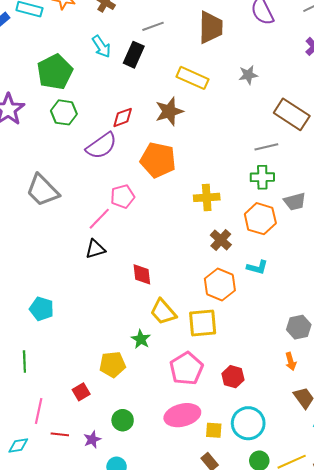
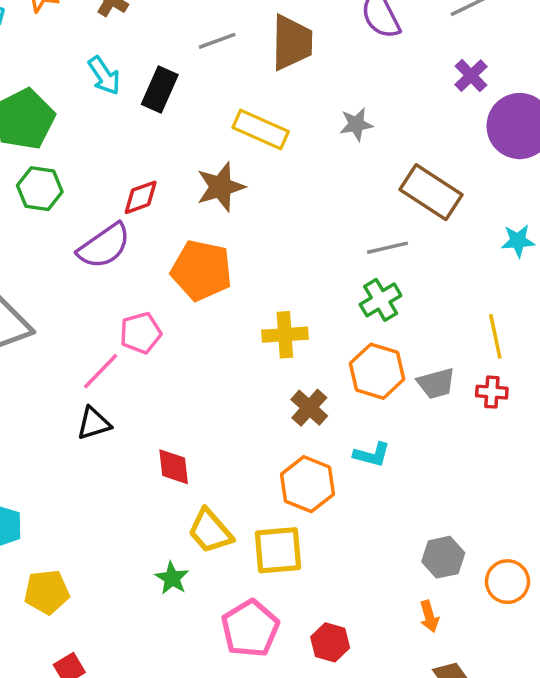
gray line: (153, 26) -> (217, 41), moved
green cross: (262, 177) -> (381, 300), turned -30
gray trapezoid: (295, 201) -> (436, 383), moved
yellow pentagon: (112, 365) -> (47, 592), moved

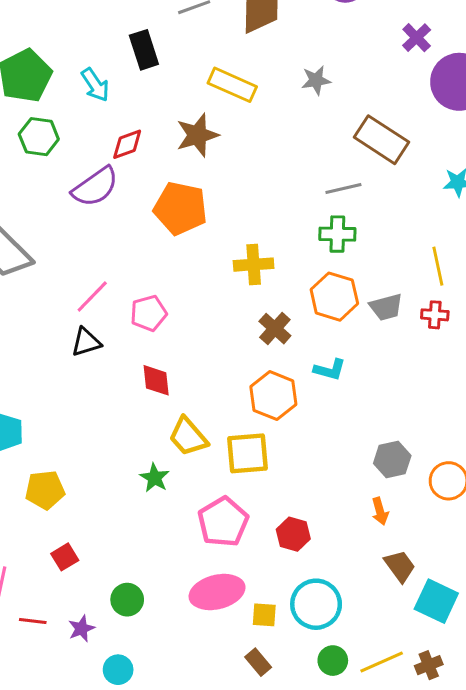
cyan arrow: (104, 76) -> (95, 85), moved
black rectangle: (160, 90) -> (144, 50), turned -42
green cross: (381, 300) -> (337, 234), turned 32
pink pentagon: (141, 333) -> (149, 313), moved

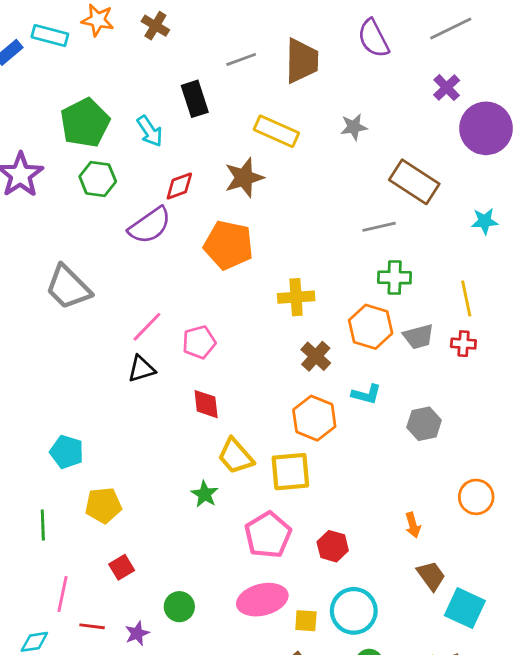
green cross: (337, 234) -> (395, 277), moved
gray hexagon: (392, 459) -> (424, 424), moved

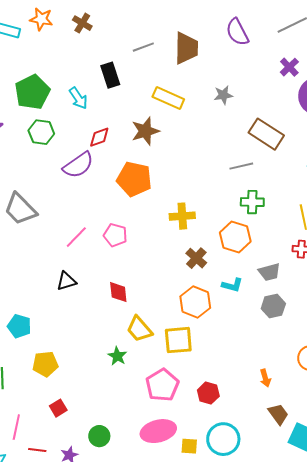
gray trapezoid: (418, 337) -> (269, 272), moved
pink pentagon: (199, 342) -> (115, 235), moved, turned 30
black triangle: (141, 369) -> (66, 281), moved

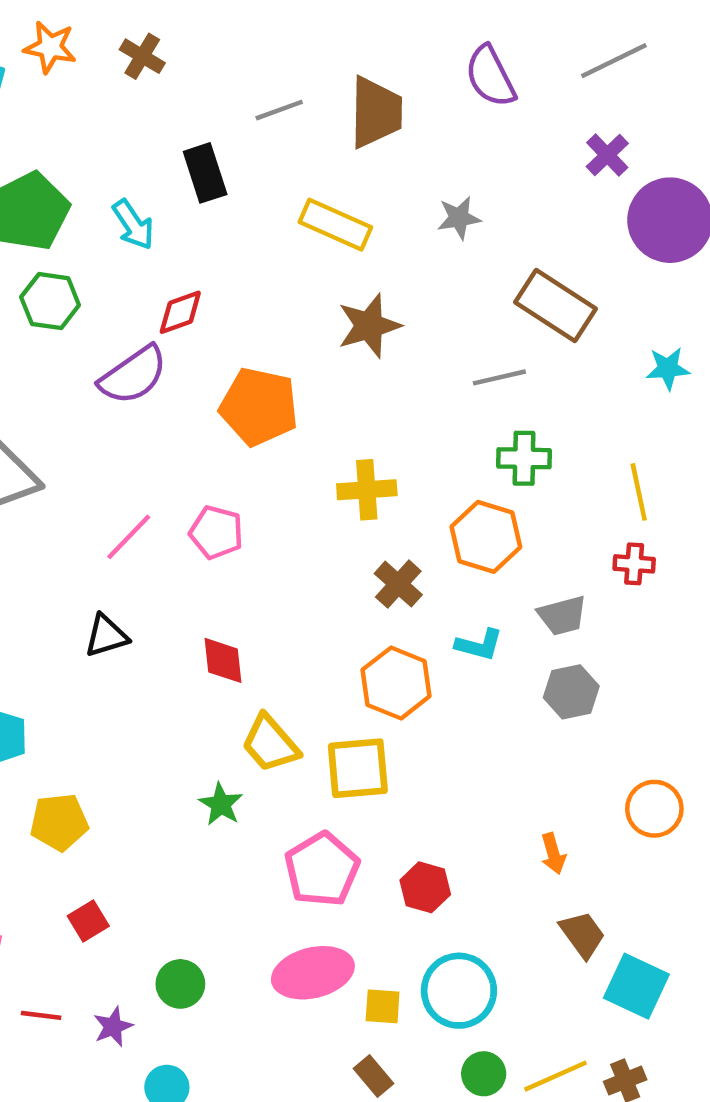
brown star: (145, 131) -> (369, 326), moved

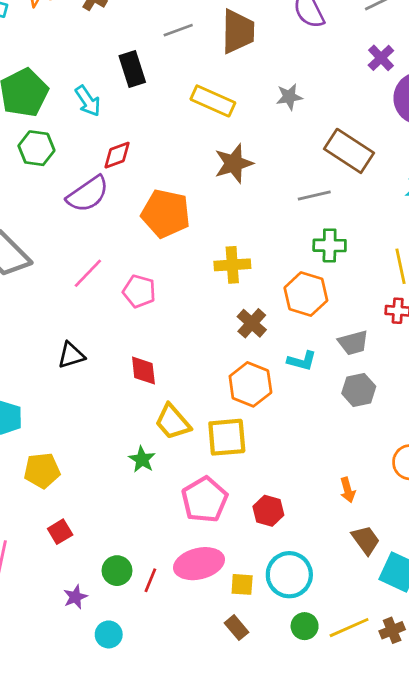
pink line: (129, 537) -> (88, 273), moved
red line: (41, 1015) -> (150, 580), moved, turned -75

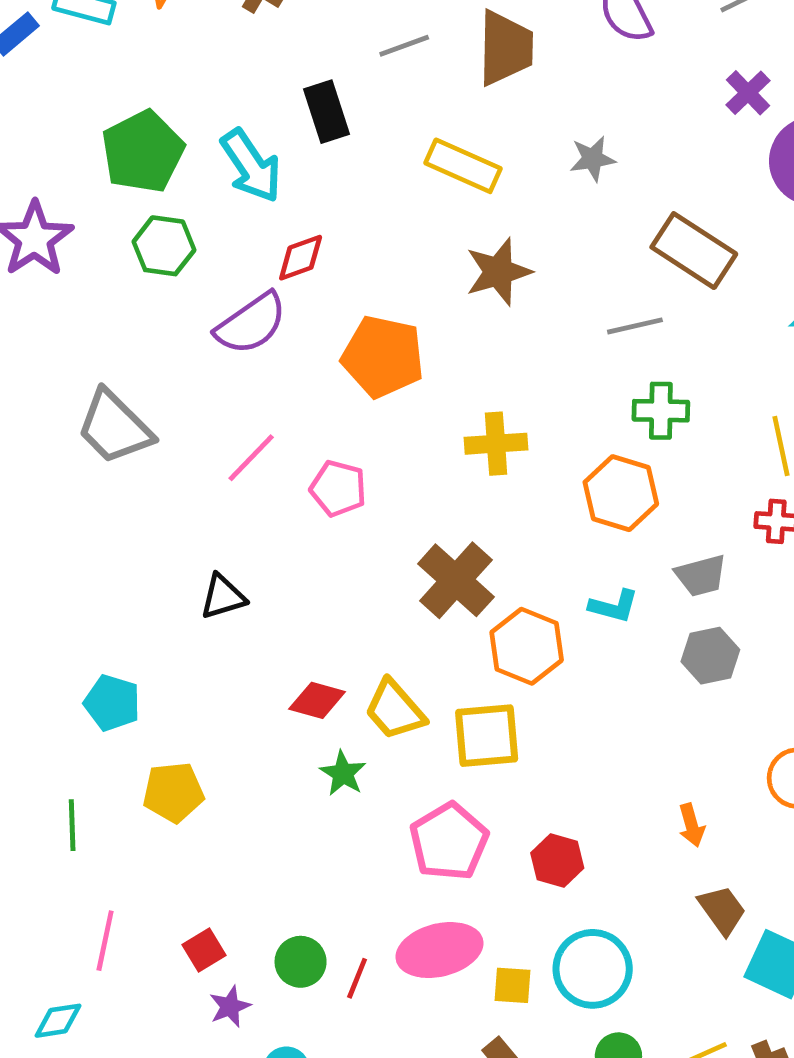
cyan arrow: (88, 101) -> (251, 166), size x1.4
brown cross: (252, 323) -> (456, 580), moved, size x1.5
red diamond: (143, 370) -> (317, 700), moved, turned -68
red square: (60, 532) -> (204, 950), moved

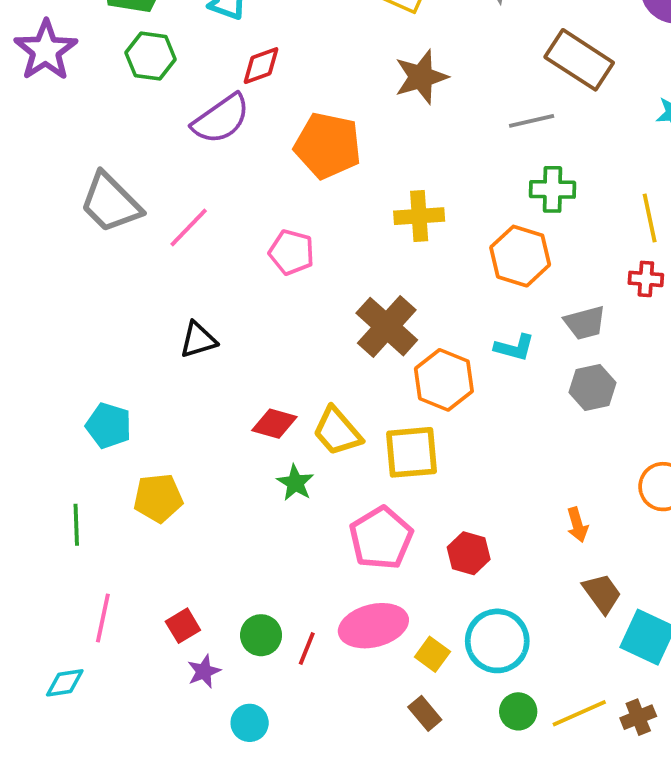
pink line: (251, 458) -> (189, 227), moved
yellow square: (512, 985) -> (432, 654), turned 32

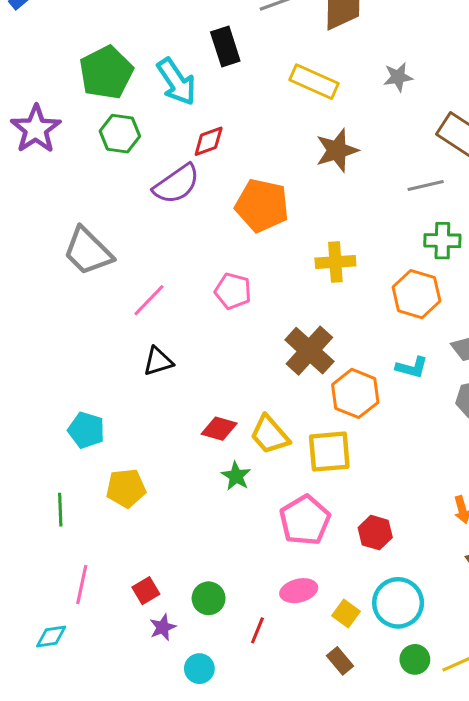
pink line: (189, 227) -> (149, 300), moved
pink ellipse: (373, 626) -> (299, 591), size x0.7
red line: (307, 649) -> (257, 630), moved

